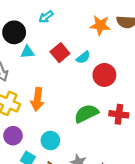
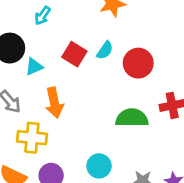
orange arrow: (37, 99) -> (54, 103), moved
green semicircle: (86, 114) -> (132, 118), turned 45

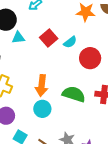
orange arrow: (54, 103) -> (42, 86), moved
cyan circle: (99, 166) -> (42, 109), moved

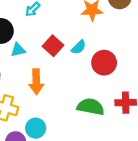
orange arrow: (42, 86) -> (36, 82), moved
cyan circle: (42, 109) -> (36, 128), moved

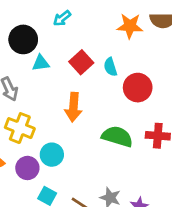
cyan semicircle: (79, 47) -> (110, 67), turned 112
orange arrow: (36, 82) -> (73, 107), moved

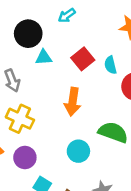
cyan circle: (52, 155) -> (78, 151), moved

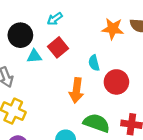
red square: (83, 59) -> (58, 47), moved
orange arrow: (73, 102) -> (76, 90), moved

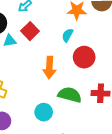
cyan semicircle: (94, 63) -> (68, 35), moved, turned 48

